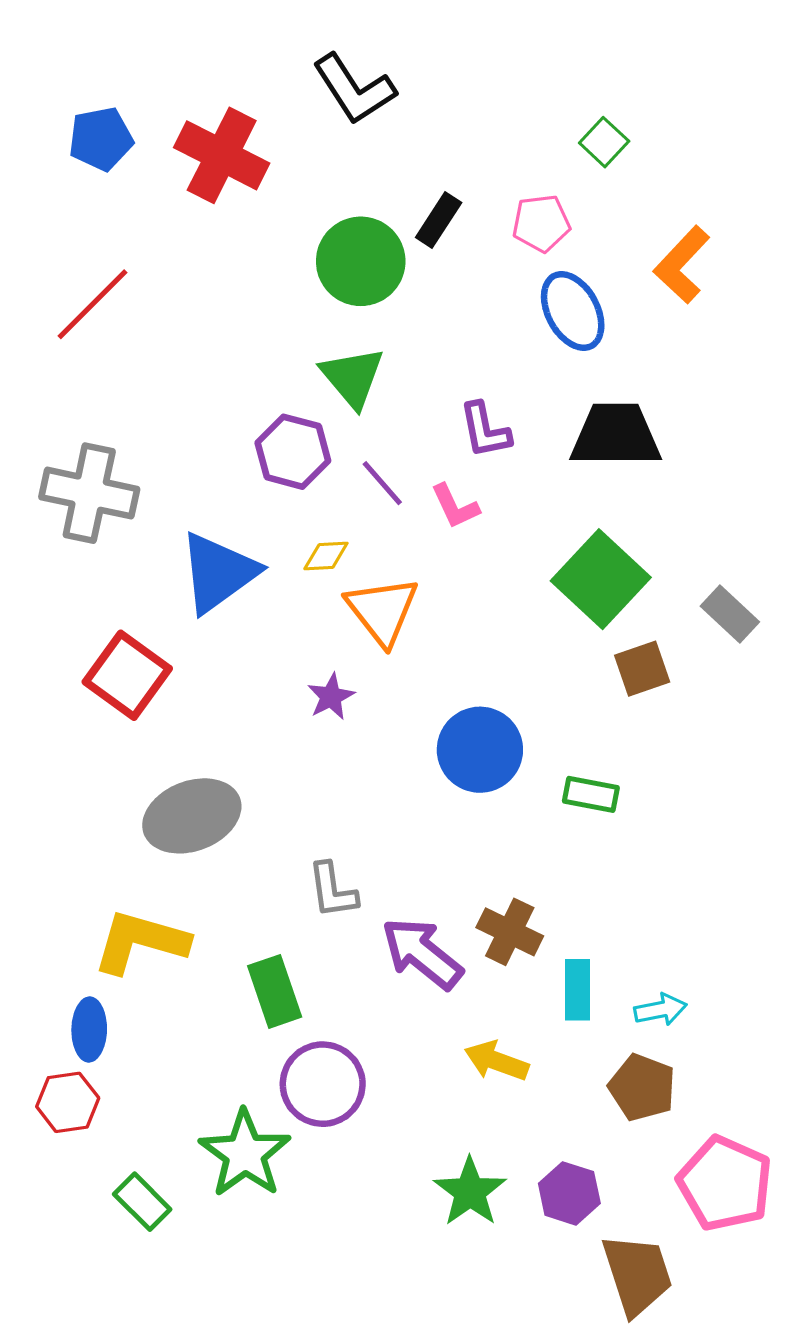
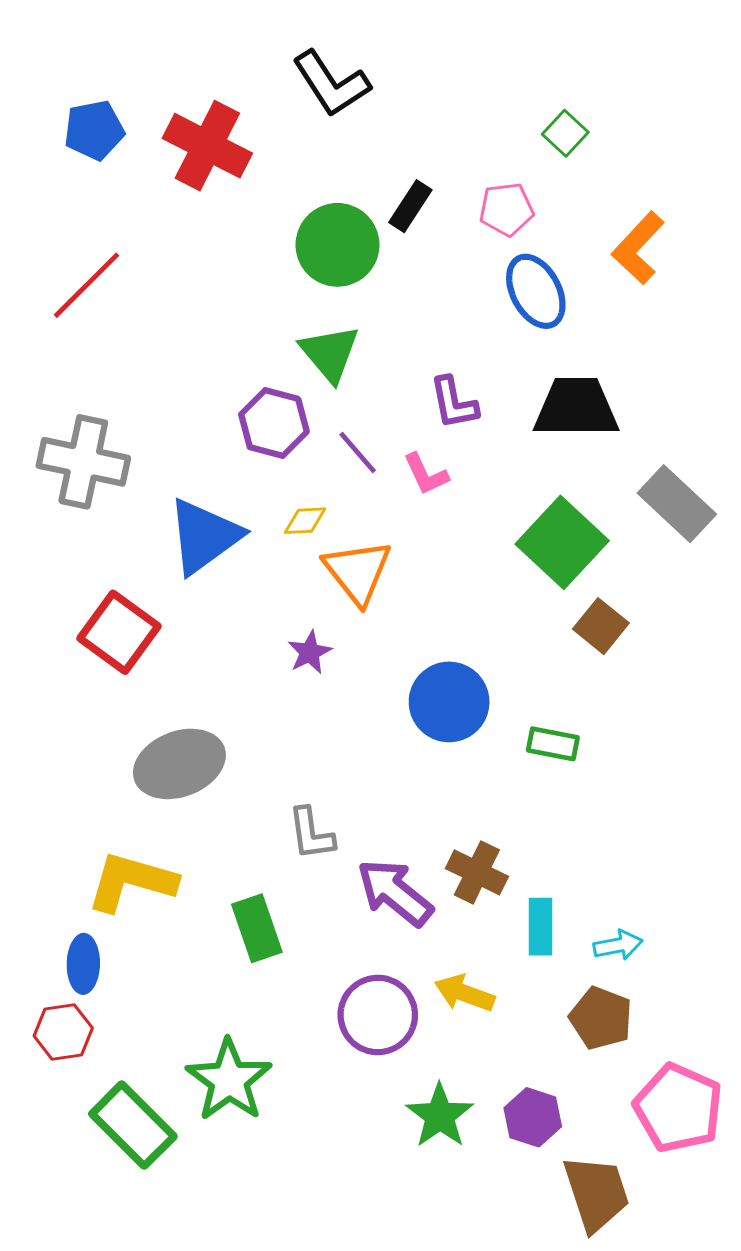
gray rectangle: (730, 614) -> (677, 504), moved, size x1.4
brown square: (642, 669) -> (601, 626), turned -32
purple circle: (323, 1084) -> (378, 1015), moved
green rectangle: (142, 1202) -> (133, 1125), size x1.6

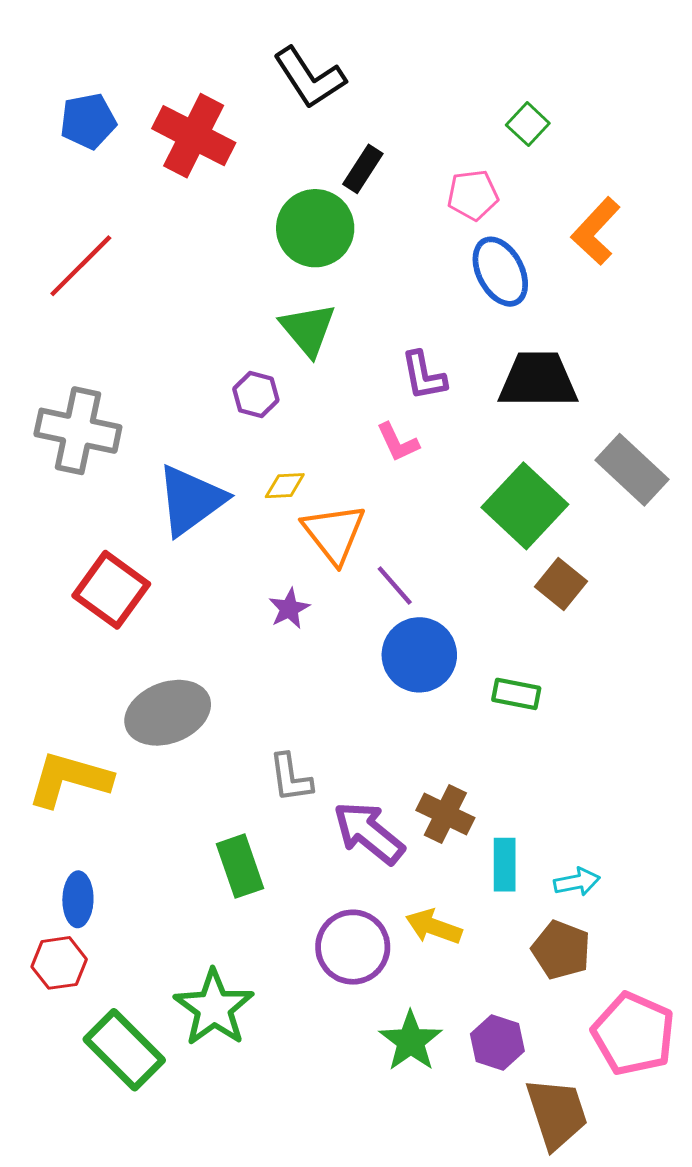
black rectangle: (410, 206) -> (363, 169), moved
purple hexagon: (274, 423) -> (256, 395), size x0.7
purple line: (358, 452) -> (395, 585), moved
yellow L-shape: (131, 882) -> (69, 779), moved

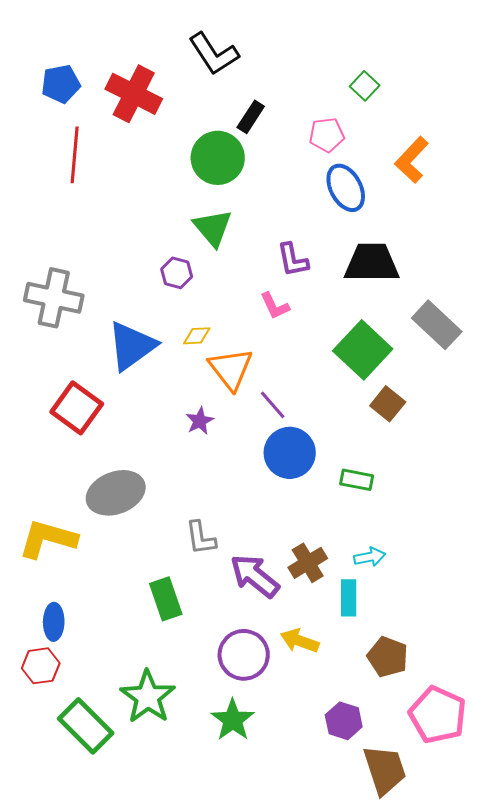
red line: (81, 266) -> (75, 155), moved, turned -40
brown cross: (445, 814) -> (308, 563), turned 33
cyan arrow: (577, 882) -> (370, 557), moved
green star: (411, 1041) -> (233, 720), moved

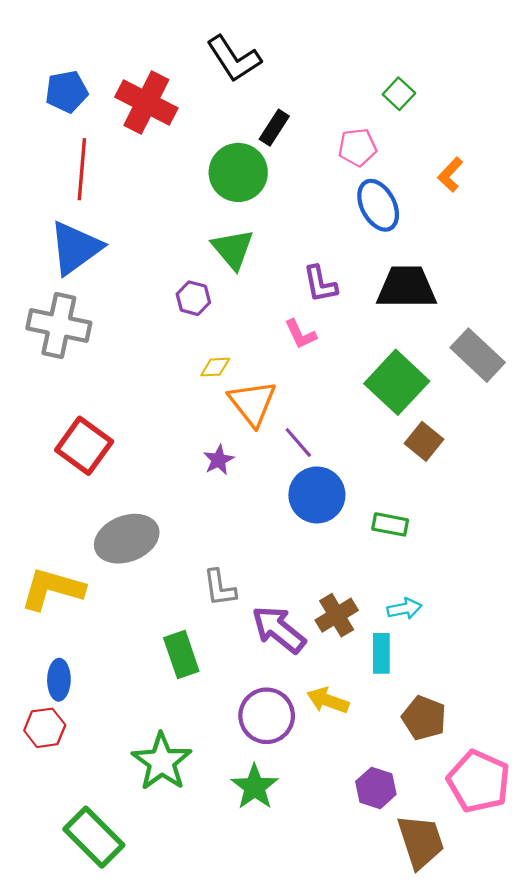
orange L-shape: (412, 160) -> (450, 175), size x0.7
blue triangle: (132, 346) -> (75, 248), moved
green rectangle: (86, 726) -> (94, 837), moved

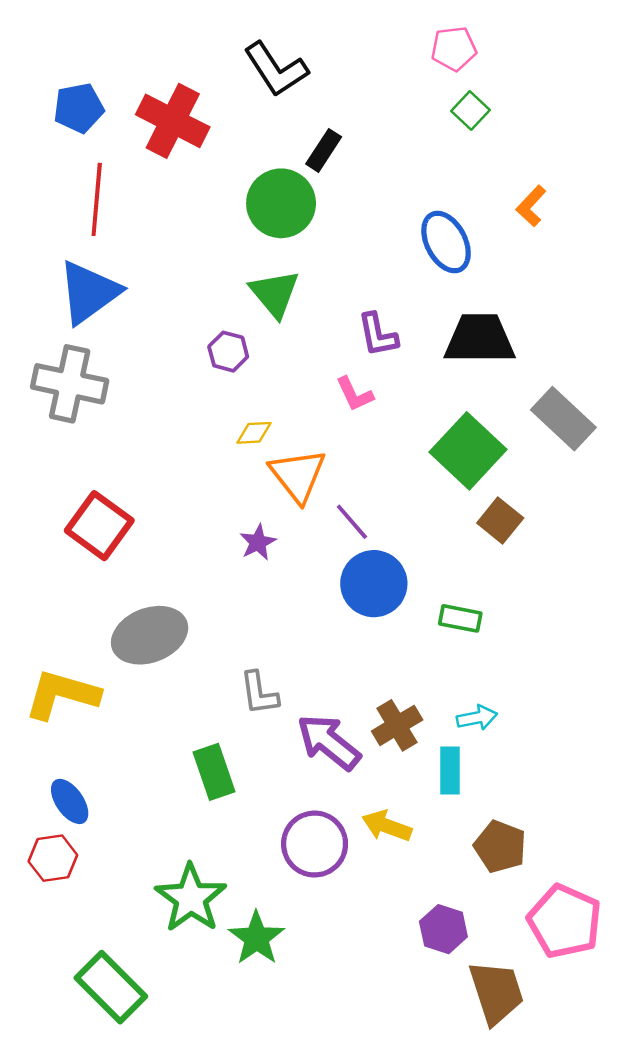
pink pentagon: (357, 147) -> (454, 49), moved
blue ellipse: (59, 680) -> (70, 801), turned -36
green star: (255, 787) -> (257, 938), moved

